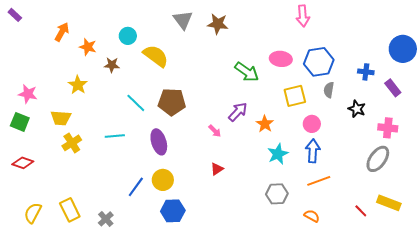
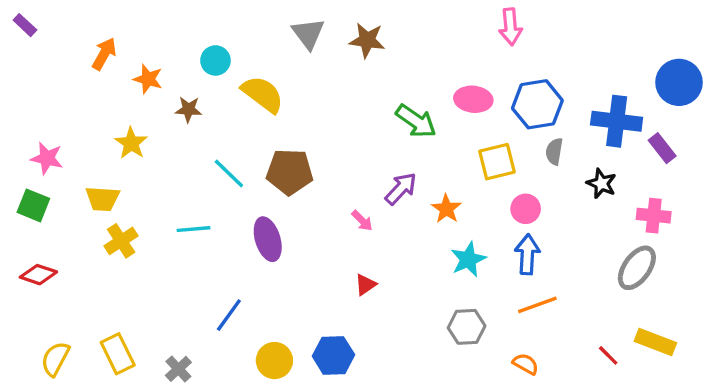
blue cross: (366, 72) -> (617, 121), size x1.8
yellow circle: (163, 180) -> (274, 361), moved
blue hexagon: (173, 211) -> (333, 355), moved

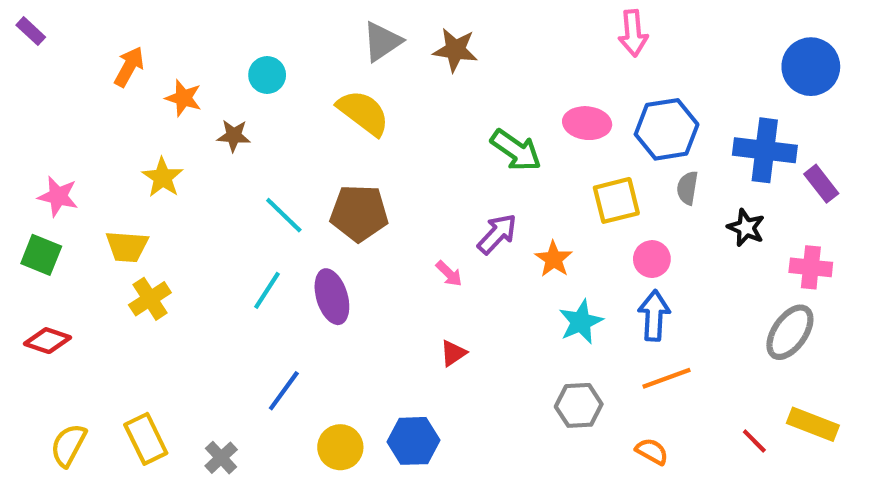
gray triangle: (308, 34) -> (382, 42), turned 33
blue circle: (679, 82) -> (811, 67), moved
yellow semicircle: (263, 94) -> (363, 113), moved
cyan line: (194, 229) -> (267, 290), moved, turned -52

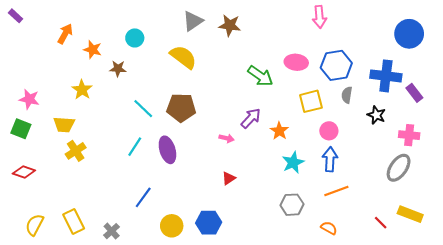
pink arrow: (449, 274) -> (227, 138), turned -32

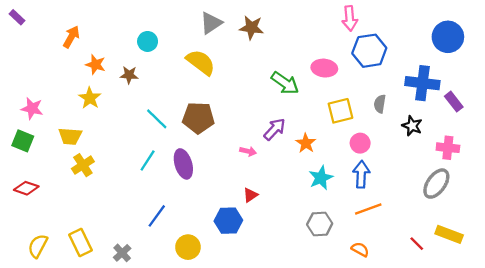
orange star: (93, 50) -> (96, 65), moved
blue hexagon: (336, 65) -> (369, 51), moved
blue hexagon: (209, 223) -> (228, 221), moved

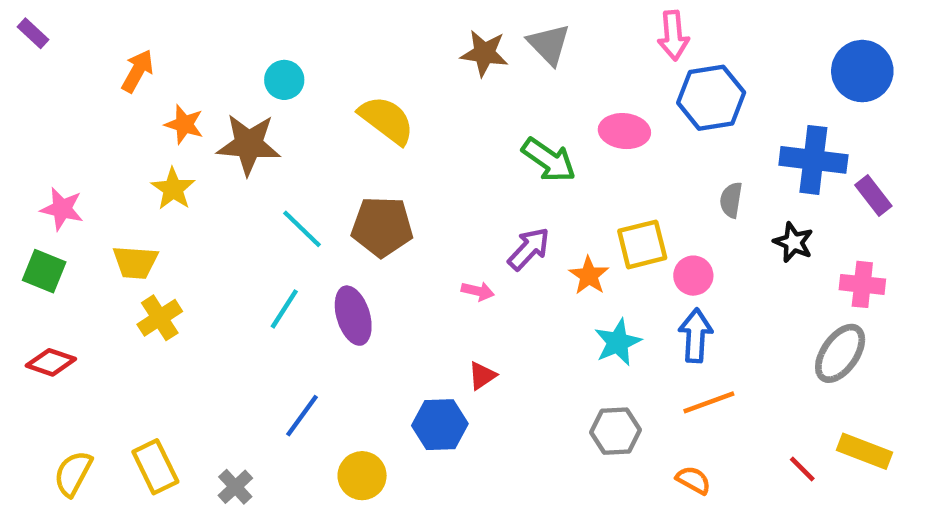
gray triangle: (211, 23) -> (549, 44), moved, turned -40
brown star: (129, 75) -> (249, 144), size x1.8
yellow square: (340, 111) -> (642, 244), moved

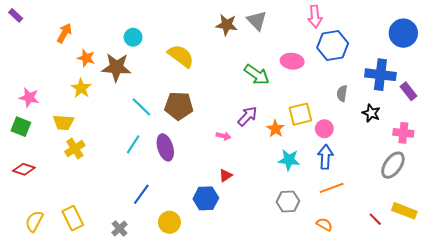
cyan star: (618, 342) -> (289, 160), turned 30
gray cross: (235, 487) -> (120, 229), moved

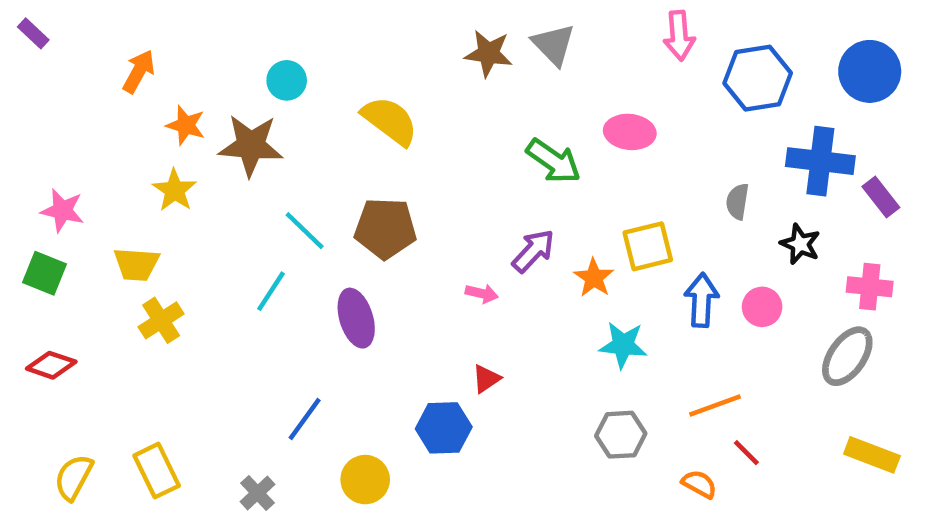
blue hexagon: (333, 46) -> (758, 78), moved
pink circle: (324, 129) -> (762, 307), moved
cyan line: (133, 144) -> (271, 291), moved
blue arrow: (325, 157) -> (702, 300), moved
red line: (375, 219) -> (746, 453), moved

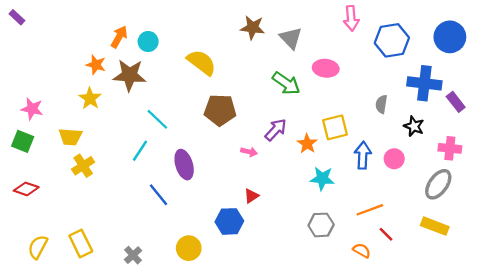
gray triangle: (554, 44) -> (291, 38), moved
orange arrow: (139, 71) -> (119, 37), moved
brown pentagon: (385, 228) -> (220, 110), moved
blue line: (305, 419) -> (159, 195), moved, turned -75
yellow rectangle: (872, 455) -> (435, 226), moved

